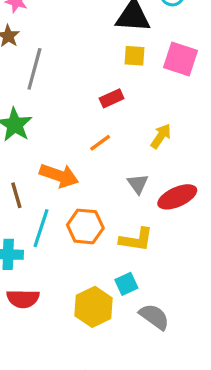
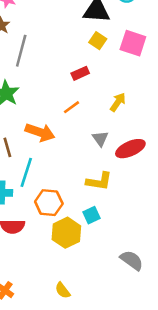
yellow square: (135, 56) -> (98, 41), turned 30
orange hexagon: (85, 226) -> (49, 203), moved
gray semicircle: (154, 317) -> (132, 260), moved

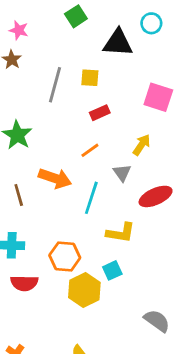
yellow square: (98, 41) -> (90, 78), moved, turned -30
pink square: (133, 43) -> (158, 97), moved
gray line: (21, 51) -> (55, 85), moved
gray triangle: (100, 139) -> (122, 173), moved
cyan line: (26, 172) -> (91, 198), moved

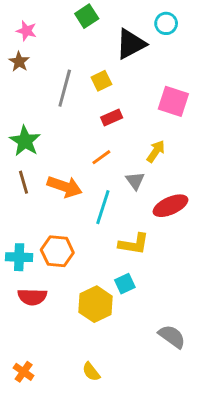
black triangle: (118, 43) -> (131, 44), turned -32
yellow square: (90, 78) -> (101, 81), turned -30
brown line: (19, 195) -> (24, 182), moved
orange hexagon: (65, 257) -> (57, 251), moved

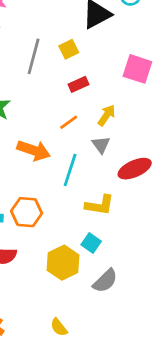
yellow arrow: (156, 151) -> (107, 115), moved
cyan square: (125, 284) -> (91, 243), turned -30
gray semicircle: (172, 337) -> (105, 281), moved, turned 100

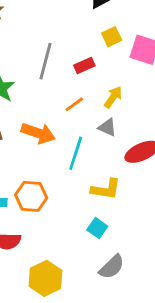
yellow square: (69, 49) -> (112, 37), moved
gray line: (34, 56) -> (45, 61), moved
gray triangle: (101, 145) -> (107, 127), turned -30
yellow hexagon: (63, 263) -> (45, 278), moved

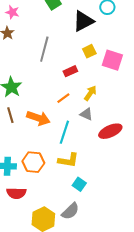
gray line: (45, 61) -> (44, 49), moved
yellow L-shape: (106, 189) -> (68, 160), moved
gray semicircle: (112, 267) -> (70, 211), moved

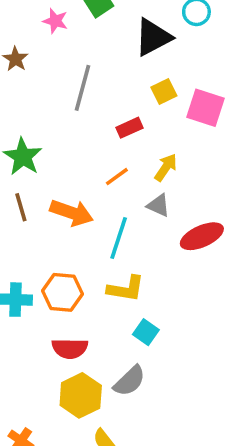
pink star: (12, 12) -> (55, 21), moved
red semicircle: (16, 193) -> (70, 348), moved

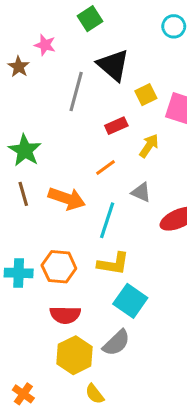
pink star: (55, 21) -> (45, 45), moved
black triangle: (153, 37) -> (113, 65), moved, turned -51
yellow arrow: (166, 167) -> (149, 146), moved
cyan square: (146, 332) -> (130, 301), size x1.5

